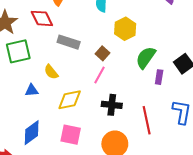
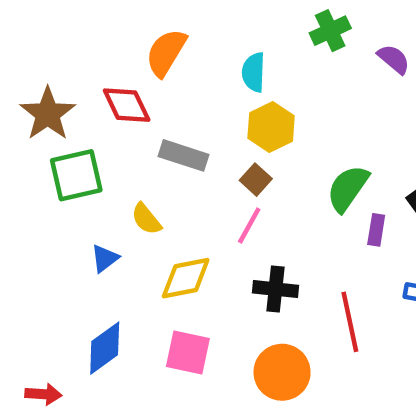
yellow hexagon: (125, 29) -> (271, 127), moved
blue triangle: (32, 90) -> (105, 258), turned -32

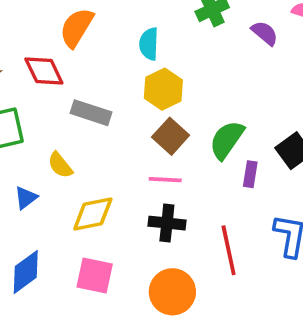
brown square: (256, 180) -> (171, 136), moved, size x1.4
pink line: (249, 226) -> (165, 180), moved, turned 64

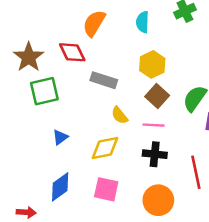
cyan semicircle: (149, 44) -> (143, 22), moved
yellow semicircle: (60, 165) -> (120, 115), moved

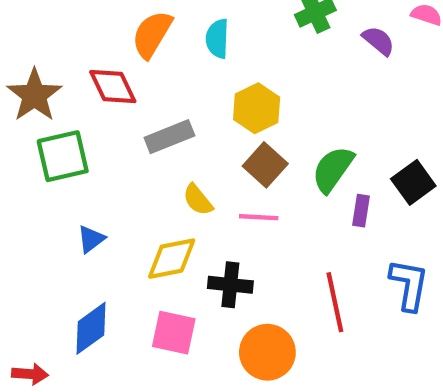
cyan semicircle: (143, 22) -> (217, 39), moved
gray rectangle: (104, 80) -> (169, 137), turned -40
black cross: (155, 154) -> (230, 285), moved

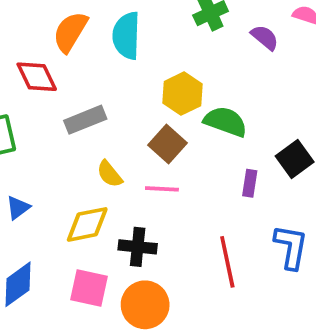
cyan semicircle: (217, 39) -> (126, 36), size x1.4
yellow hexagon: (257, 108) -> (182, 94), moved
green semicircle: (333, 169) -> (225, 122), moved, turned 75
orange circle: (267, 352) -> (145, 305), moved

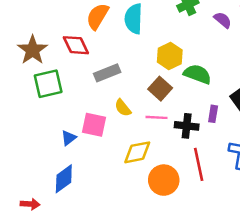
blue triangle: (18, 208) -> (69, 138), moved
yellow diamond: (87, 224) -> (137, 152), moved
black cross: (138, 247) -> (187, 126), moved
pink square: (89, 288) -> (94, 125), moved
orange circle: (145, 305) -> (164, 180), moved

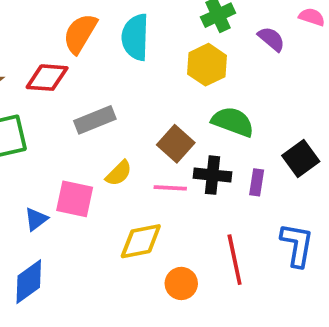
red diamond: (76, 45) -> (47, 78), turned -60
yellow hexagon: (170, 56) -> (207, 65), moved
yellow semicircle: (123, 108) -> (119, 173), turned -96
black cross: (187, 126) -> (212, 175), moved
orange circle: (164, 180) -> (181, 283), size x0.7

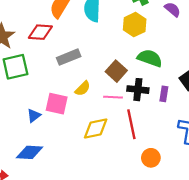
red line: (235, 260) -> (131, 124), moved
blue diamond: (29, 282) -> (30, 152), turned 40
orange circle: (181, 283) -> (151, 158), moved

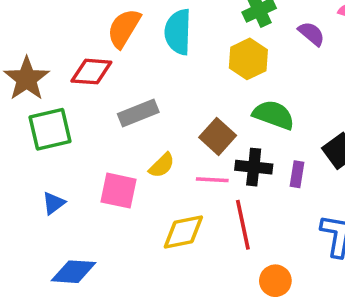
blue triangle: (34, 116) -> (54, 203), moved

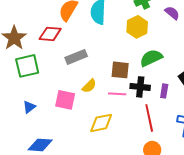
green semicircle: (274, 115) -> (151, 58), turned -45
brown square: (218, 136) -> (120, 70), turned -36
red line: (243, 225) -> (149, 118), moved

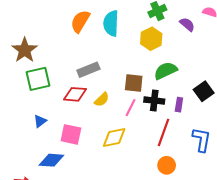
red diamond: (50, 34) -> (75, 94), moved
pink line: (117, 94) -> (131, 108), turned -66
pink square: (65, 100) -> (71, 134), moved
red line: (149, 118) -> (164, 132), turned 32

